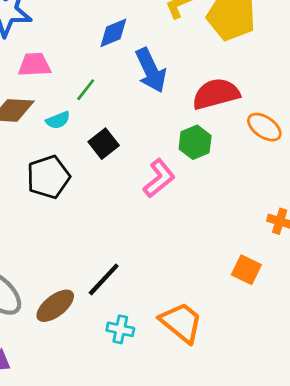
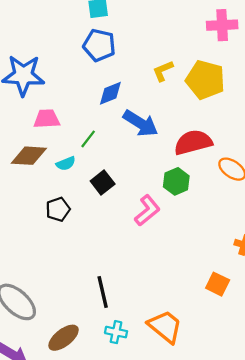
blue arrow: (151, 70) -> (141, 123), turned -33
black pentagon: (48, 177) -> (58, 209), size x0.7
black line: (104, 279) -> (103, 292), turned -56
brown ellipse: (55, 306) -> (64, 338), moved

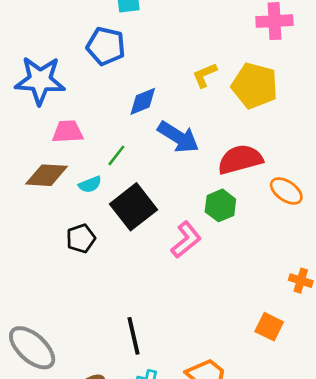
blue pentagon: (99, 45) -> (106, 46), moved
black square: (103, 183) -> (133, 207), size x1.6

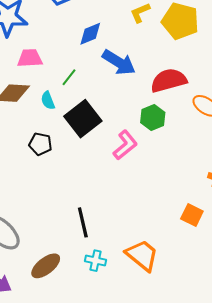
cyan semicircle: (90, 184) -> (48, 101), turned 90
black pentagon: (81, 238) -> (40, 144), turned 30

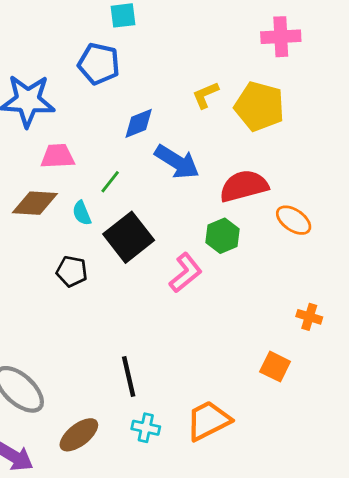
orange trapezoid: (142, 255) -> (208, 421), turned -66

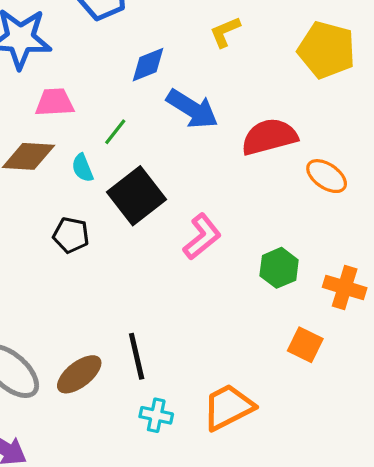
yellow pentagon: (259, 106) -> (327, 50), moved
green hexagon: (222, 236) -> (279, 268), moved
orange cross: (309, 317) -> (345, 287), size x1.4
brown ellipse: (79, 435) -> (79, 374), moved

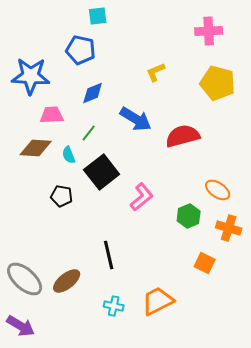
blue diamond: (148, 65) -> (93, 93), moved
orange ellipse: (327, 176) -> (218, 190), moved
black line: (137, 356) -> (109, 255), moved

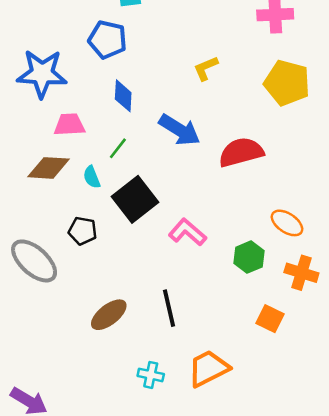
blue diamond: (93, 93) -> (123, 96), turned -65
pink L-shape: (142, 197) -> (187, 232), turned -100
black line: (109, 255) -> (169, 308), moved
gray ellipse: (25, 279) -> (34, 261), moved
brown ellipse: (67, 281) -> (109, 315), moved

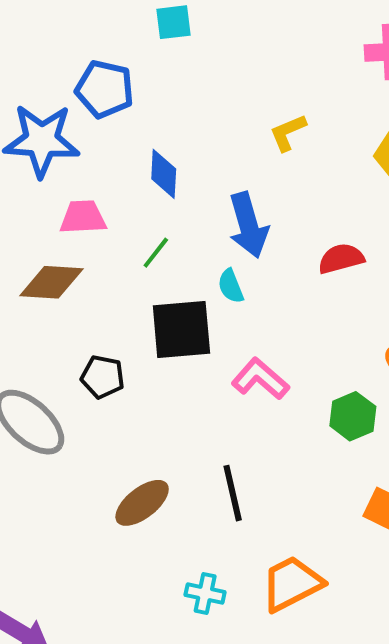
blue pentagon: (107, 40) -> (105, 89), moved
blue arrow: (180, 130) -> (248, 225), turned 42
red semicircle: (241, 152) -> (341, 259), size x0.7
cyan semicircle: (92, 177) -> (231, 286), moved
black square: (135, 199) -> (181, 330), turned 33

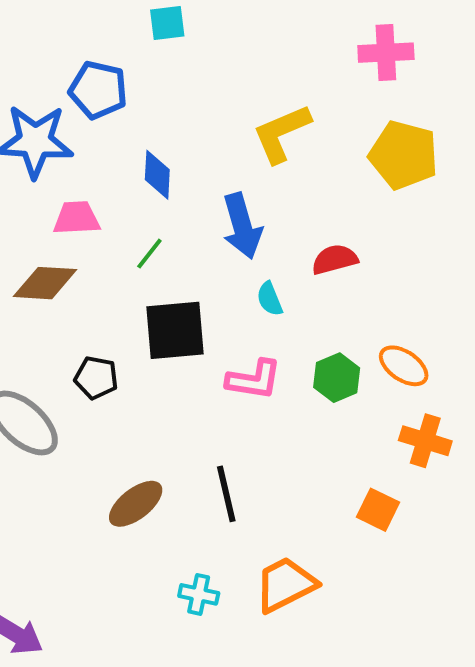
yellow L-shape: (288, 132) -> (281, 133), size x1.6
cyan semicircle: (231, 286) -> (270, 299), moved
pink L-shape: (260, 379) -> (254, 380), turned 148
green hexagon: (353, 416) -> (337, 378), moved

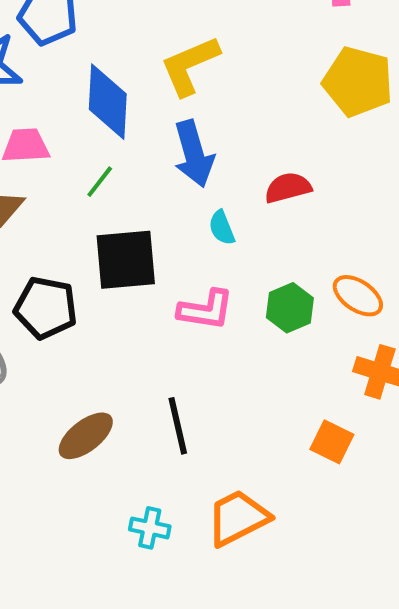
yellow L-shape: (281, 133) -> (190, 66), moved
blue diamond: (157, 175) -> (108, 102), size x1.5
black pentagon: (96, 378) -> (46, 308), size x1.4

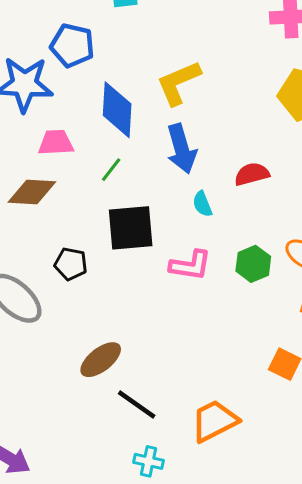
black pentagon: (46, 308) -> (71, 264), size x0.7
black line: (178, 426) -> (137, 405), moved, turned -42
cyan cross: (150, 528) -> (149, 461), moved

